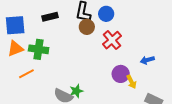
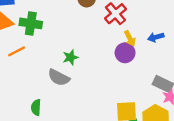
yellow arrow: (132, 82) -> (130, 38), moved
green star: (76, 91) -> (70, 57), moved

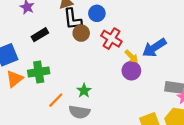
blue arrow: (156, 37) -> (154, 48), size x1.6
orange line: (17, 51) -> (56, 100), moved

